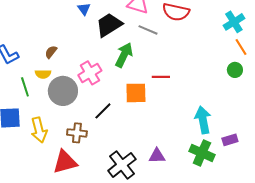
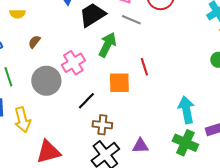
yellow semicircle: (43, 74) -> (17, 14), moved
red line: (161, 77) -> (144, 67), turned 72
brown cross: (77, 133) -> (102, 125), moved

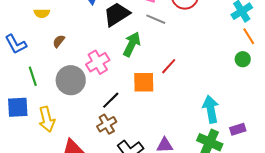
red line: (144, 67) -> (169, 66), turned 60
brown cross: (102, 125) -> (107, 124), moved, turned -36

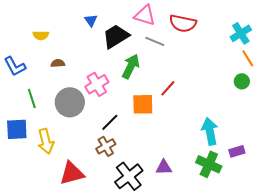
brown semicircle: (59, 41) -> (58, 63), turned 48

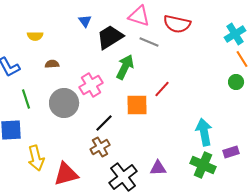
yellow arrow: (46, 141) -> (36, 158), moved

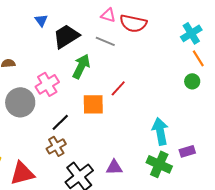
pink triangle: (139, 16) -> (108, 15), moved, size x0.7

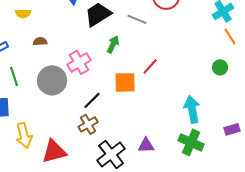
green arrow: (81, 66) -> (113, 44), size x0.7
green circle: (192, 81) -> (220, 67), moved
purple rectangle: (187, 151) -> (232, 129), moved

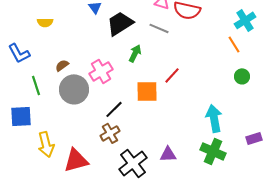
orange line: (230, 36) -> (234, 44), moved
brown semicircle: (40, 41) -> (62, 65), moved, turned -32

